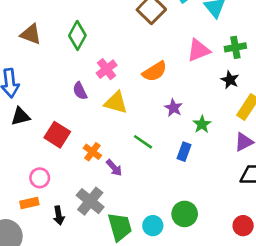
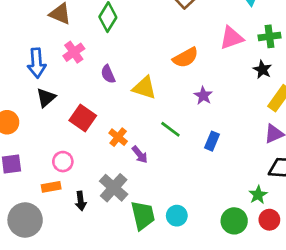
pink cross: (107, 69) -> (74, 52), moved
black triangle: (21, 116) -> (46, 98), turned -30
green star: (202, 124) -> (258, 195), moved
green circle: (185, 214) -> (234, 221), moved

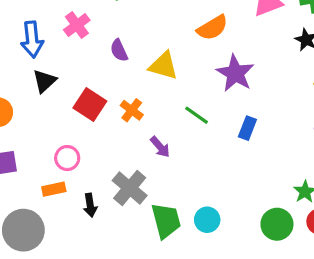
purple star: (203, 96) -> (235, 73), size x1.6
orange cross: (118, 137) -> (132, 110), moved

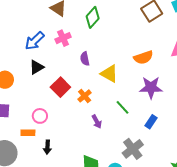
blue arrow: (32, 39) -> (35, 41), turned 40
purple star: (235, 73) -> (151, 88), turned 30
gray cross: (130, 188) -> (133, 149), moved

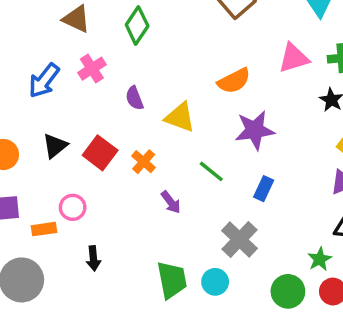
black triangle: (37, 67) -> (55, 146), moved
orange rectangle: (28, 133) -> (44, 229), moved

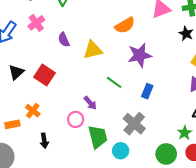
yellow triangle: (180, 117) -> (93, 50), turned -30
orange cross: (144, 162) -> (33, 111), moved
pink circle: (73, 207) -> (76, 119), moved
green trapezoid: (172, 280) -> (98, 137), moved

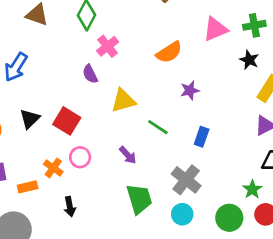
pink cross: (36, 23) -> (108, 46), moved
yellow triangle: (93, 50) -> (123, 101), moved
purple star: (140, 55) -> (190, 90), size x0.6
pink circle: (76, 119) -> (80, 157), moved
cyan circle: (121, 151) -> (182, 214), moved

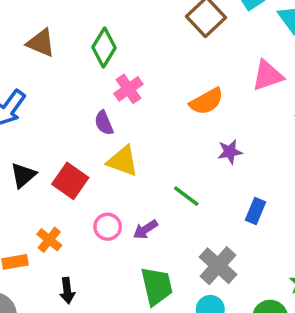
yellow triangle: (123, 101) -> (123, 161), moved, turned 32
blue rectangle: (202, 137) -> (255, 211), moved
purple arrow: (128, 155) -> (145, 229), turned 96
pink circle: (80, 157) -> (108, 227), moved

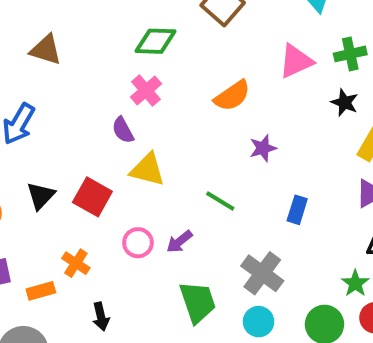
green diamond: (104, 47) -> (156, 41), moved, turned 66

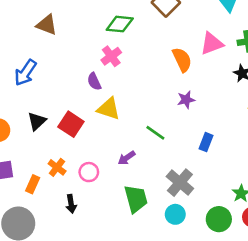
orange semicircle: (232, 96) -> (182, 60), moved, turned -85
pink circle: (138, 243) -> (89, 172), moved
orange rectangle: (41, 291) -> (33, 184), turned -54

